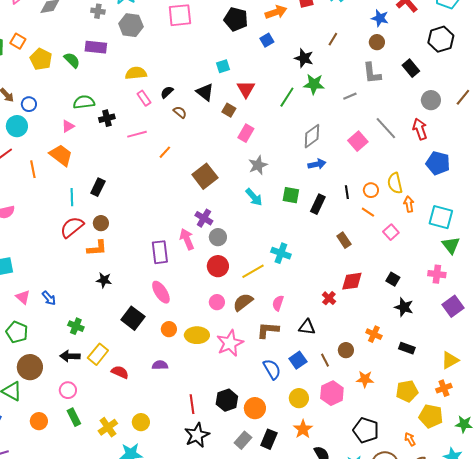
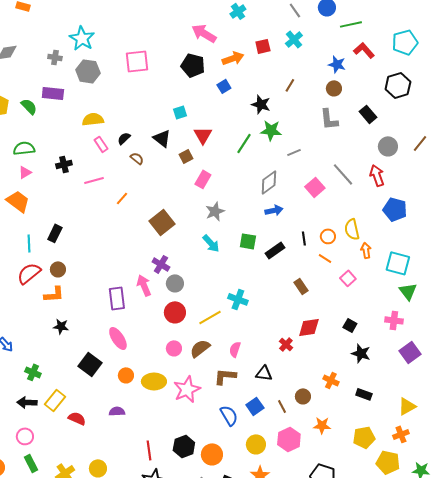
gray line: (350, 96) -> (294, 152), moved
green semicircle: (84, 102) -> (24, 148), moved
brown square: (229, 110) -> (186, 156), turned 32
black rectangle: (318, 204) -> (275, 250), turned 30

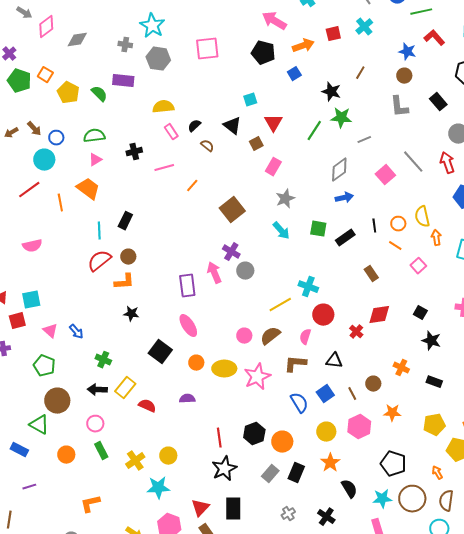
red circle: (175, 312) -> (323, 315), moved

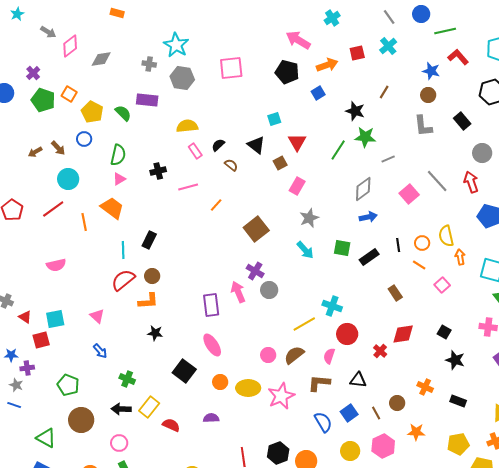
green semicircle: (94, 136) -> (118, 155), turned 110
blue circle: (56, 138) -> (84, 139), moved
pink triangle: (50, 331) -> (97, 316), moved
green triangle: (39, 425) -> (46, 438), moved

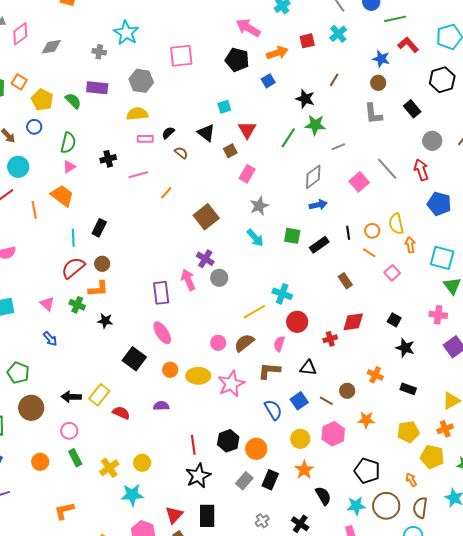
gray hexagon: (182, 78) -> (141, 81), moved
pink rectangle: (195, 151) -> (145, 139), turned -56
red cross: (380, 351) -> (330, 339), turned 32
green cross: (127, 379) -> (77, 305), moved
brown line: (376, 413) -> (326, 401), turned -32

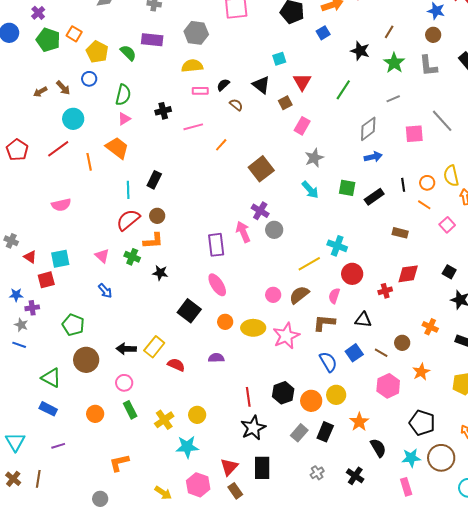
green star: (315, 125) -> (394, 63), moved, turned 30
pink square: (359, 182) -> (414, 134), turned 36
brown rectangle: (345, 281) -> (400, 233), turned -42
orange star: (366, 420) -> (421, 372), turned -30
yellow circle: (300, 439) -> (336, 395), moved

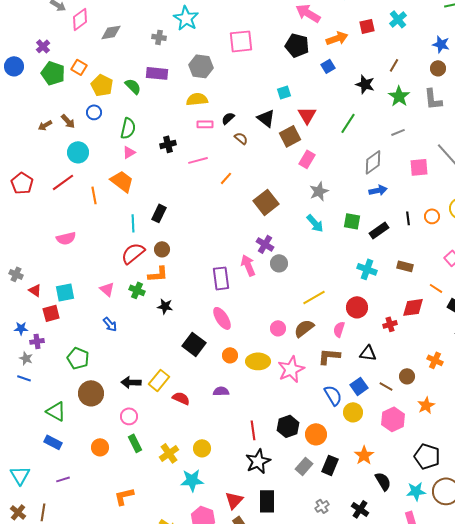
brown square: (285, 103) -> (290, 136), size x1.5
orange line: (424, 205) -> (436, 288), moved
cyan cross: (337, 246) -> (367, 269), moved
yellow circle: (336, 395) -> (353, 412), moved

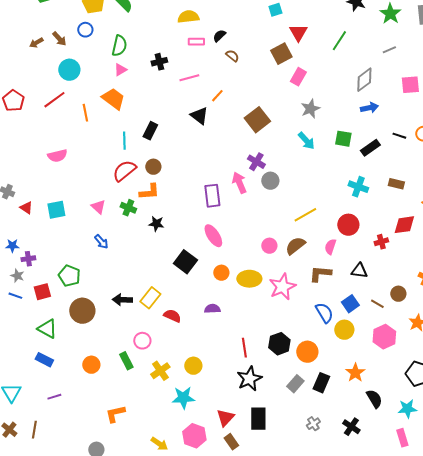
black triangle: (266, 118) -> (199, 116), moved
black line: (408, 218) -> (399, 136), turned -64
red square: (51, 313) -> (42, 292), moved
pink circle: (129, 416) -> (142, 341), moved

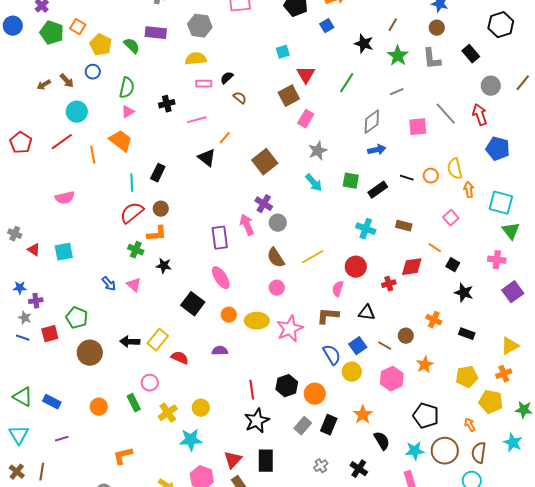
pink triangle: (98, 207) -> (134, 285), moved
brown semicircle: (295, 246) -> (276, 258), moved, turned -85
green triangle: (47, 329) -> (23, 397), moved

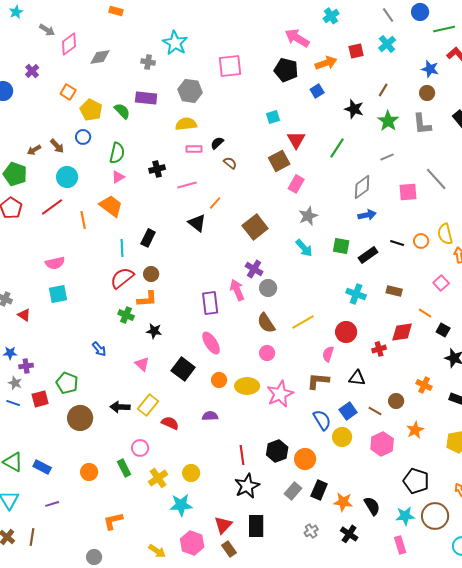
green pentagon: (52, 33) -> (15, 174), moved
cyan square: (64, 252) -> (58, 294), moved
pink triangle: (134, 285) -> (142, 364), moved
orange star: (363, 415) -> (343, 502), moved, turned -30

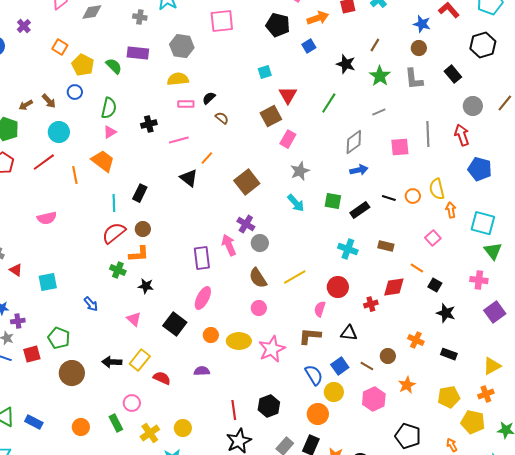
gray line: (436, 179) -> (428, 134), turned 40
cyan square: (58, 294) -> (48, 282), moved
pink ellipse: (211, 343) -> (203, 298), turned 60
orange circle: (305, 459) -> (318, 414), moved

